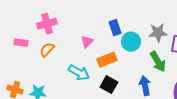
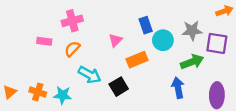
green arrow: (158, 62) -> (192, 62), turned -80
cyan arrow: (79, 73) -> (90, 75), moved
black square: (109, 85) -> (119, 87), moved, turned 30

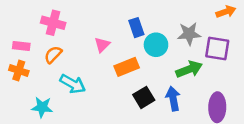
pink cross: (72, 21) -> (53, 23), turned 30
black square: (119, 87) -> (144, 97), moved
orange cross: (38, 92) -> (19, 70), moved

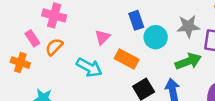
pink rectangle: (21, 46) -> (32, 38), moved, turned 49
orange rectangle: (127, 67) -> (127, 59), turned 50
cyan arrow: (73, 84) -> (89, 67), moved

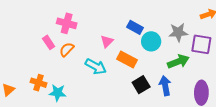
blue rectangle: (136, 20) -> (135, 27), turned -42
orange cross: (20, 63) -> (38, 83), moved

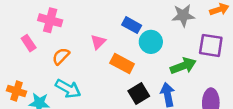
gray star: (178, 32) -> (183, 15), moved
orange semicircle: (67, 49) -> (61, 56), moved
cyan arrow: (96, 67) -> (68, 89), moved

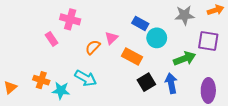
orange semicircle: (61, 56) -> (93, 47), moved

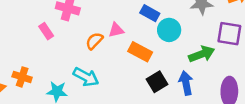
pink triangle: (111, 38) -> (116, 30), turned 32
orange cross: (41, 80) -> (22, 77), moved

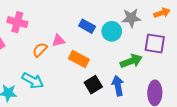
cyan circle: (169, 30) -> (112, 31), moved

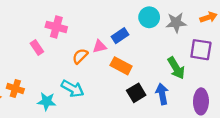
blue rectangle: (87, 26) -> (120, 36), moved, turned -63
cyan circle: (112, 31) -> (149, 17), moved
green arrow: (131, 61) -> (176, 68), turned 80

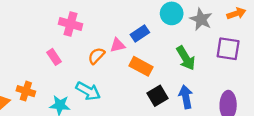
gray star: (176, 23) -> (201, 19), turned 30
pink rectangle: (37, 47) -> (54, 57), moved
green arrow: (176, 68) -> (186, 58), moved

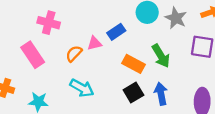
pink rectangle: (54, 57) -> (33, 55), size x1.6
orange rectangle: (141, 66) -> (133, 64), moved
cyan arrow: (88, 91) -> (82, 88), moved

